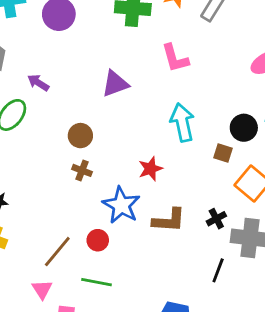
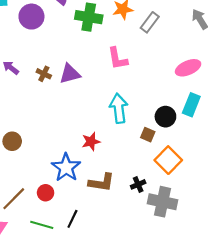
brown circle: (80, 136) -> (12, 141), moved
brown cross: (82, 170) -> (44, 74), moved
black line: (218, 270) -> (72, 219), moved

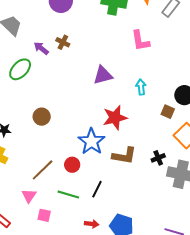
brown cross: (44, 74) -> (63, 42), moved
purple triangle: (70, 74) -> (103, 75), moved
cyan arrow: (119, 108) -> (141, 87), size x0.6
red star: (91, 142) -> (115, 118), size x1.4

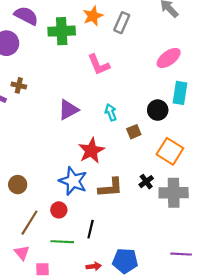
brown square: (168, 112) -> (134, 132), moved, turned -32
brown circle: (42, 117) -> (18, 185), moved

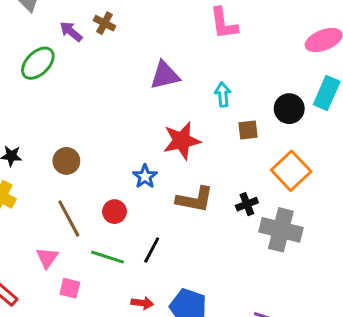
blue star: (73, 181) -> (145, 176), size x0.6
brown line: (29, 223) -> (69, 218), turned -75

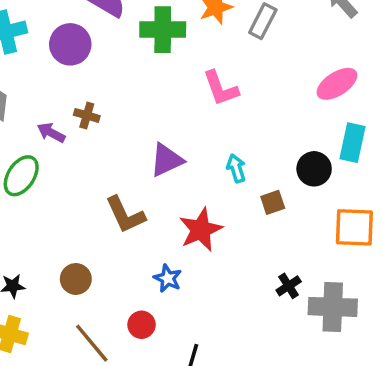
orange square: (291, 171) -> (354, 227), moved, turned -33
brown L-shape: (195, 199) -> (125, 215), moved, turned 66

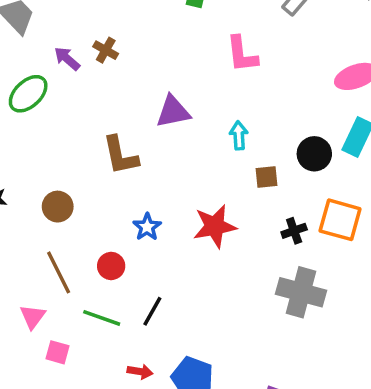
red star: (201, 230) -> (215, 226), moved
black cross: (289, 286) -> (294, 231), moved

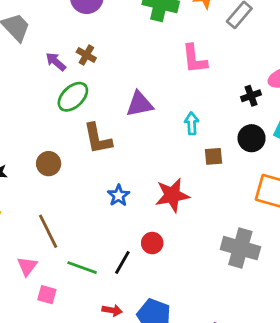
green ellipse: (28, 94) -> (73, 97), moved
brown circle: (58, 207) -> (49, 164), moved
black cross: (294, 231) -> (251, 96), moved
red circle: (111, 266) -> (152, 243), moved

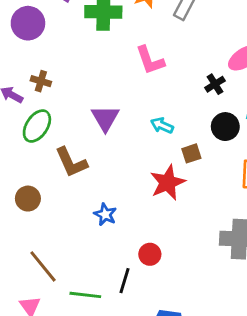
purple triangle: (140, 104) -> (105, 118), turned -36
cyan arrow: (192, 123) -> (162, 125), turned -50
red star: (172, 195) -> (168, 183), moved

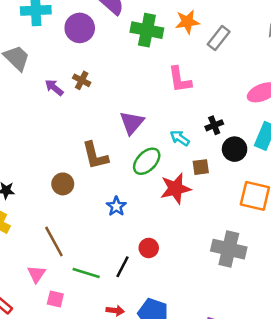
black cross: (215, 84) -> (214, 125), moved
green ellipse: (37, 126) -> (147, 161), moved
brown circle: (28, 199) -> (63, 184), moved

